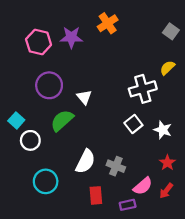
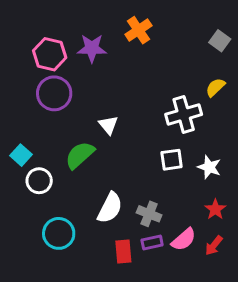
purple circle: (49, 85) -> (54, 93), moved
white square: (133, 124) -> (172, 160), turned 30
purple rectangle: (128, 205) -> (152, 242), moved

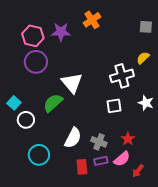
gray square: (220, 41) -> (146, 27), turned -32
white triangle: (108, 125) -> (72, 83), size x1.6
white star: (209, 167) -> (146, 103), moved
red star: (215, 209) -> (128, 139), moved
red arrow: (214, 245) -> (138, 171), moved

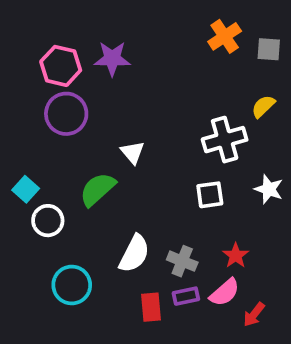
orange cross: (92, 20) -> (225, 36), moved
white triangle: (72, 83) -> (132, 152), size x0.6

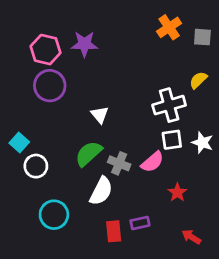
green semicircle: (98, 189) -> (89, 154), moved
white square: (210, 195) -> (172, 140), moved
gray cross: (182, 261) -> (119, 163), moved
pink semicircle: (225, 292) -> (152, 162), moved
red arrow: (254, 314) -> (191, 237), turned 84

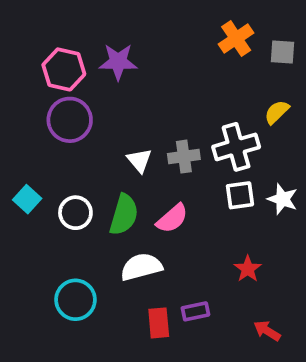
green semicircle: (89, 154) -> (124, 215), turned 148
pink semicircle: (152, 162) -> (172, 218), moved
gray cross: (119, 163) -> (184, 157), moved, turned -30
white circle: (36, 166) -> (75, 213), moved
white semicircle: (101, 191) -> (141, 267), turned -132

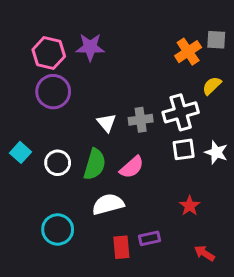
orange cross: (236, 39) -> (188, 52), moved

